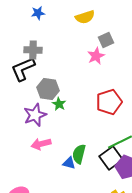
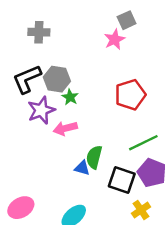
black L-shape: (23, 69) -> (27, 79), moved
pink arrow: (41, 144) -> (65, 128), moved
black square: (111, 158) -> (122, 180), moved, turned -35

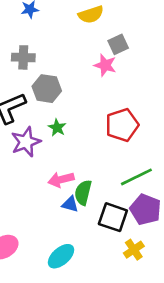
pink star: (115, 39) -> (105, 65), turned -30
gray hexagon: (57, 79) -> (47, 89), moved
pink arrow: (65, 128) -> (61, 180), moved

